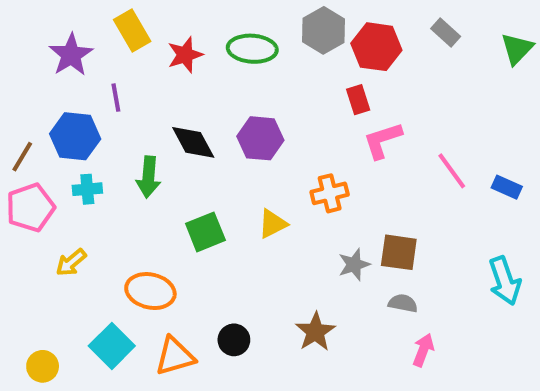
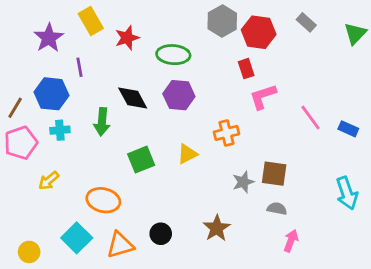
green ellipse: (252, 49) -> (173, 55), moved

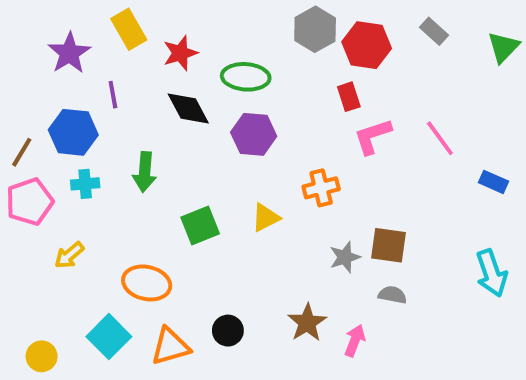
black diamond: (133, 98) -> (188, 109), moved
pink line: (310, 118) -> (440, 138), moved
pink arrow: (291, 241) -> (355, 340), moved

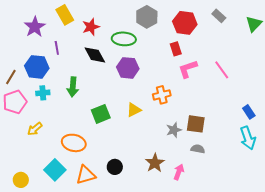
gray hexagon: (315, 29) -> (147, 17), moved
blue rectangle: (493, 182) -> (249, 112), moved, turned 32

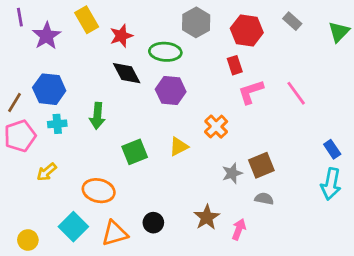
purple line: (57, 48) -> (20, 17), moved
orange cross: (162, 95) -> (216, 127), turned -30
brown square: (196, 124) -> (261, 165), turned -30
cyan arrow: (248, 138) -> (331, 184), turned 30

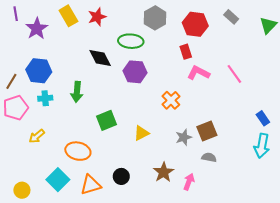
red star: (121, 36) -> (97, 17), moved
pink L-shape: (251, 92) -> (198, 73), turned 45
yellow triangle: (179, 147) -> (141, 133), moved

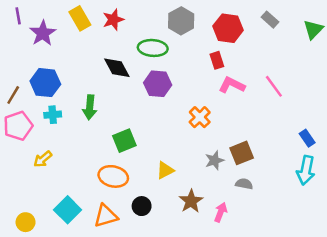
yellow triangle: (141, 133) -> (165, 170), moved
orange ellipse: (78, 151) -> (113, 176), moved

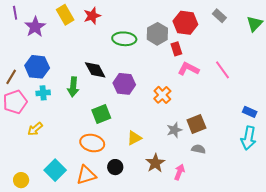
gray hexagon: (181, 21) -> (157, 34), moved
black diamond: (117, 68) -> (95, 70), moved
purple hexagon: (158, 84) -> (124, 84), moved
blue rectangle: (307, 138) -> (250, 112), turned -32

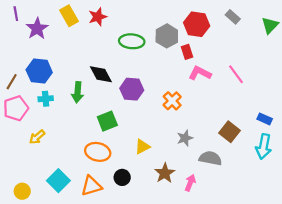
brown square: (196, 124) -> (230, 132), moved, turned -30
gray semicircle: (198, 149) -> (210, 158), size x1.5

